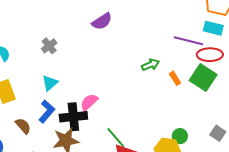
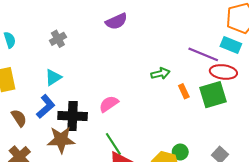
green square: (203, 77) -> (213, 95), turned 32
pink semicircle: (89, 102) -> (109, 104), moved

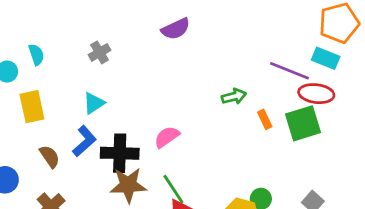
brown star: (61, 140) -> (128, 185), moved

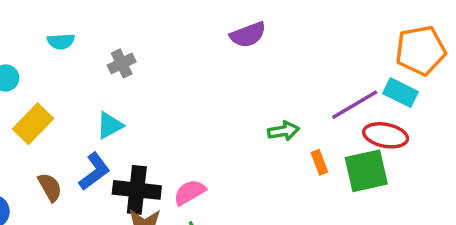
purple semicircle: (176, 29) -> (248, 35), moved
cyan semicircle: (36, 55) -> (61, 41), moved, turned 100
purple line: (290, 71) -> (355, 105), turned -57
yellow rectangle: (32, 107) -> (33, 124), turned 52
pink semicircle: (167, 137) -> (190, 192), moved

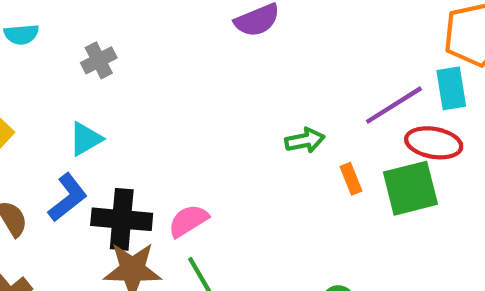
cyan rectangle: (400, 93) -> (451, 88), turned 56

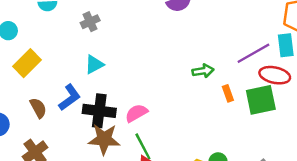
cyan triangle: (86, 139) -> (94, 64), moved

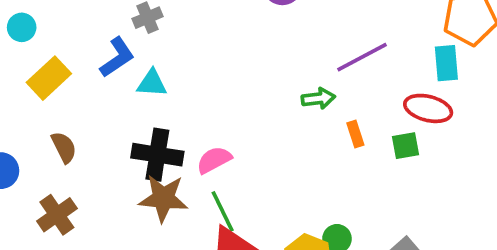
purple line: (253, 53) -> (362, 57), moved
cyan triangle: (94, 64) -> (152, 83), turned 30
blue L-shape: (70, 97) -> (117, 57), moved
green square: (261, 100) -> (406, 146), size x0.6

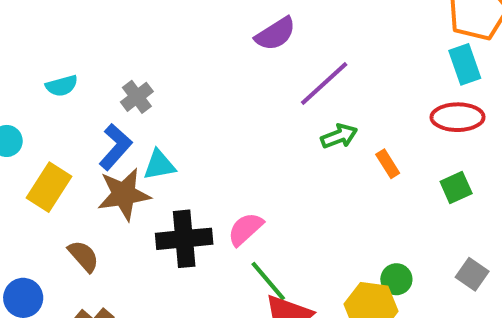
purple line: (362, 57) -> (324, 83), moved
green square: (406, 146) -> (456, 187), moved
brown star: (163, 198) -> (124, 194), moved

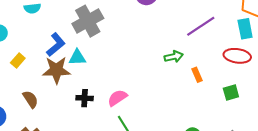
purple line: (324, 83) -> (201, 26), moved
gray cross: (137, 97) -> (88, 21), moved, size x1.8
yellow rectangle: (49, 187) -> (18, 61), size x0.6
black cross: (184, 239) -> (85, 98), size x0.6

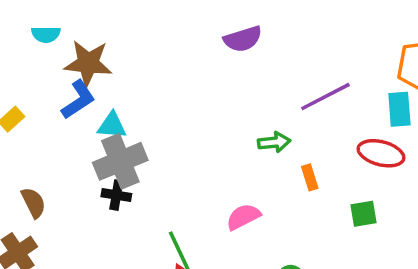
gray cross: (88, 21) -> (120, 161), moved
brown star: (56, 70) -> (88, 63), moved
pink semicircle: (117, 98) -> (243, 217), moved
brown semicircle: (30, 99) -> (33, 203), moved

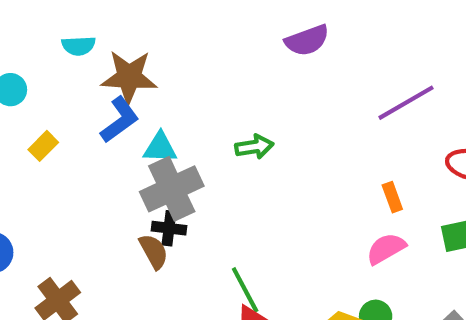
green arrow: (274, 142) -> (254, 147), moved
brown semicircle: (33, 203) -> (154, 251), moved
pink semicircle: (243, 217) -> (386, 249), moved

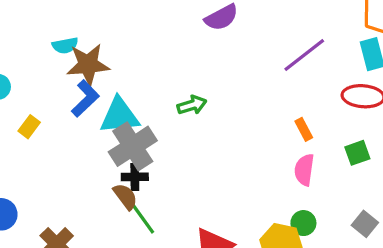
cyan semicircle: (79, 46) -> (65, 45), moved
cyan triangle: (160, 148) -> (119, 116), size x1.5
pink semicircle: (386, 249) -> (304, 170), turned -44
green line: (245, 290) -> (142, 217), moved

